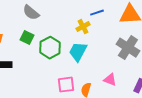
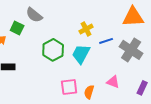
blue line: (97, 13) -> (106, 41), moved
green square: (27, 38) -> (17, 28), moved

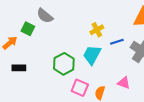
green hexagon: (53, 50) -> (64, 64), moved
pink square: (69, 87) -> (80, 88), turned 30

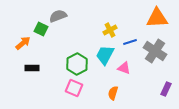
gray semicircle: (45, 16) -> (58, 16), turned 120
pink triangle: (124, 83) -> (124, 68), moved
pink square: (80, 88) -> (74, 88), moved

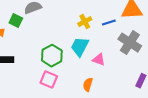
blue line: (130, 42) -> (109, 23), moved

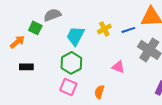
cyan trapezoid: (80, 47) -> (75, 36), moved
orange semicircle: (88, 85) -> (99, 92), moved

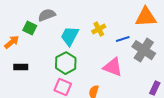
blue line: (128, 30) -> (123, 39), moved
pink triangle: (118, 67) -> (113, 67), size x1.5

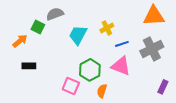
blue line: (123, 39) -> (122, 44), moved
gray cross: (144, 50) -> (152, 49), turned 30
green hexagon: (66, 63) -> (90, 70), moved

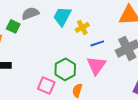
cyan trapezoid: (78, 35) -> (62, 16), moved
pink triangle: (121, 66) -> (96, 65), turned 45

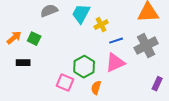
green square: (13, 26) -> (34, 39), moved
pink triangle: (96, 65) -> (115, 63), turned 30

